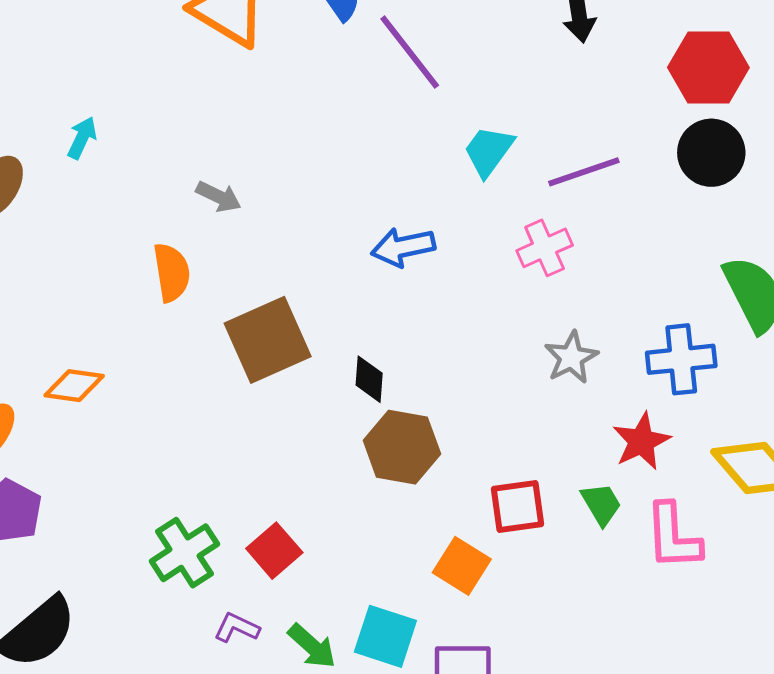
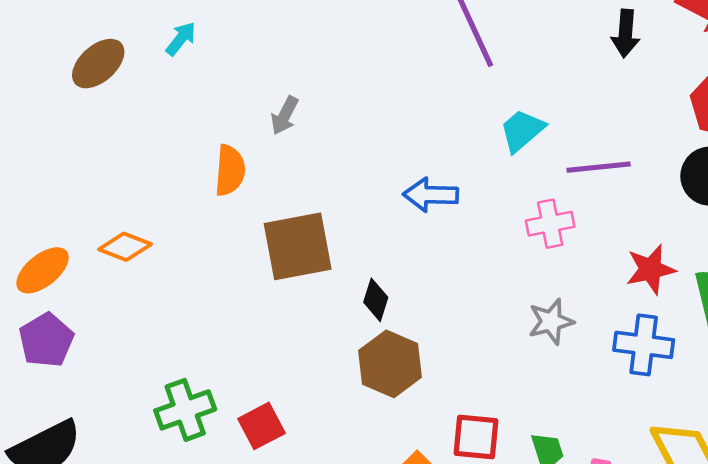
gray arrow: (219, 197) -> (285, 116), turned 78
red star: (641, 441) -> (651, 269), moved

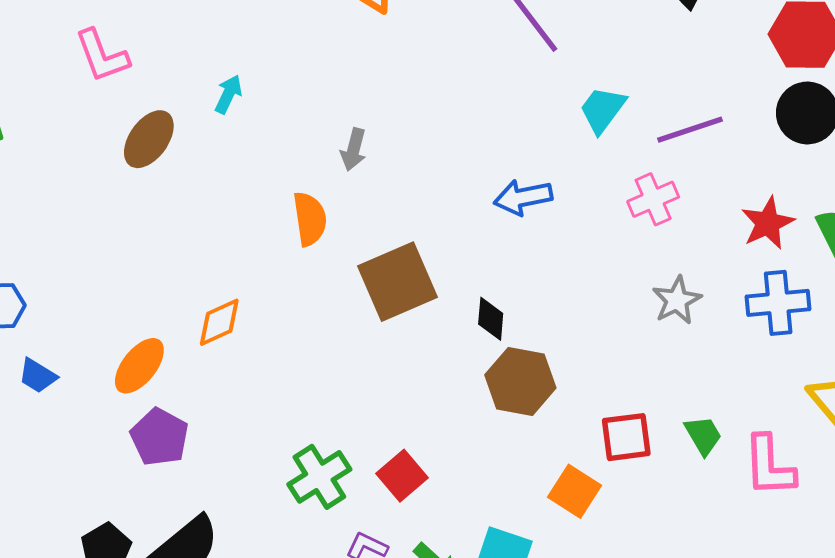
orange diamond: (125, 247) -> (219, 322), turned -33

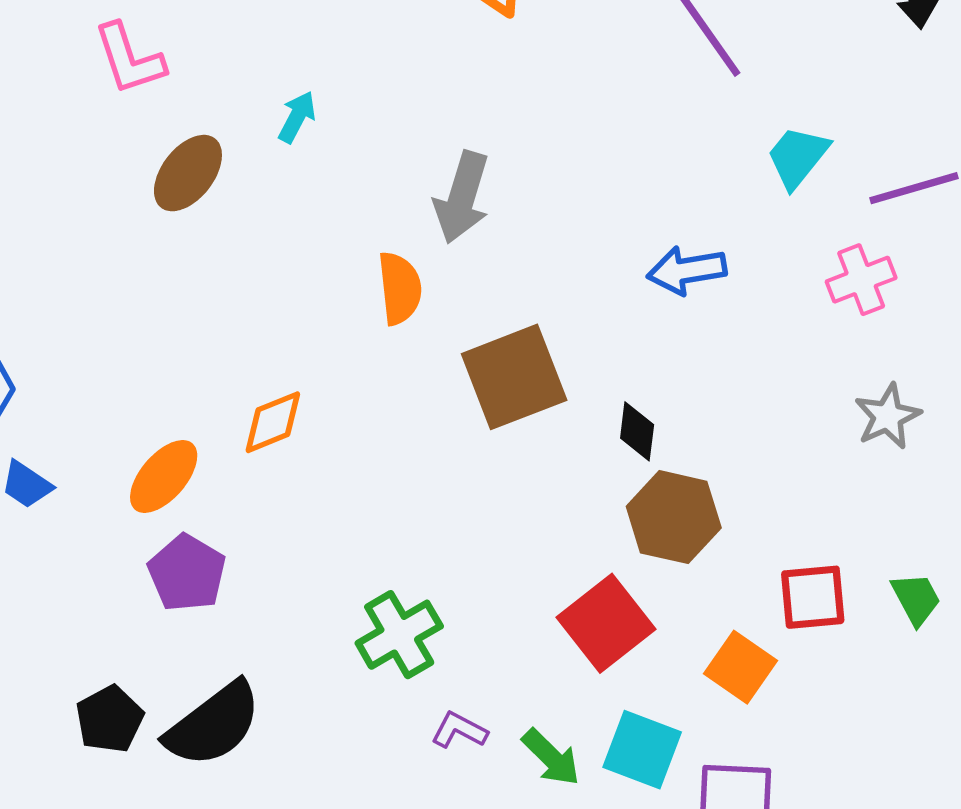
gray arrow: (354, 149) -> (462, 197), size x1.6
red square: (402, 476) -> (606, 623), moved, size x1.4

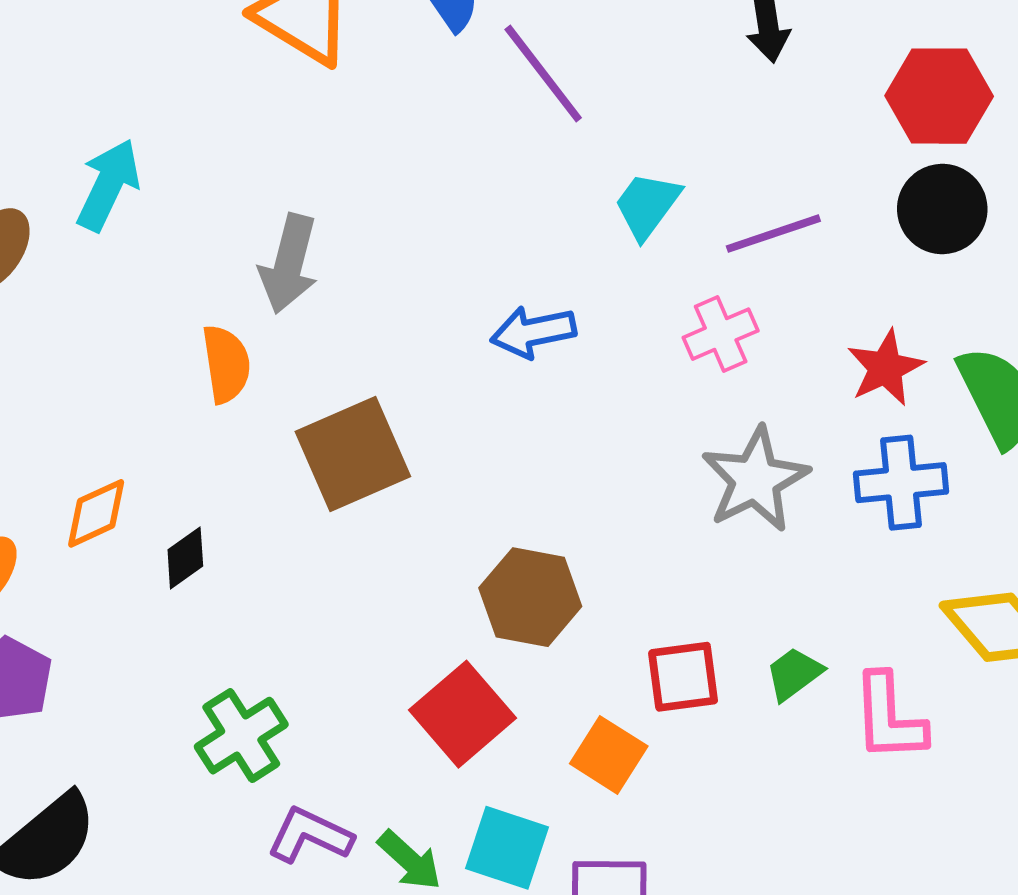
cyan arrow: (297, 117) -> (108, 185), size x1.6
gray star: (888, 416) -> (755, 479), size x1.5
black diamond: (637, 431) -> (185, 558), moved, turned 50
green trapezoid: (916, 599) -> (794, 674), turned -96
purple L-shape: (459, 730) -> (310, 835), size x1.4

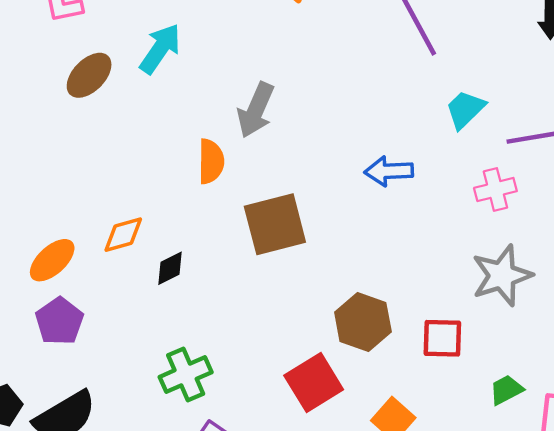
red square: (683, 677) -> (442, 338), moved

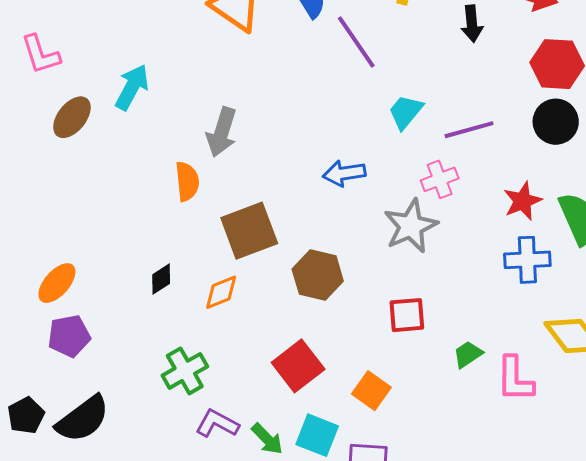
orange diamond: (123, 235) -> (221, 292), moved
gray star: (502, 276) -> (411, 226), moved
purple pentagon: (59, 321) -> (69, 336), turned 30
brown hexagon: (363, 322) -> (318, 275), moved

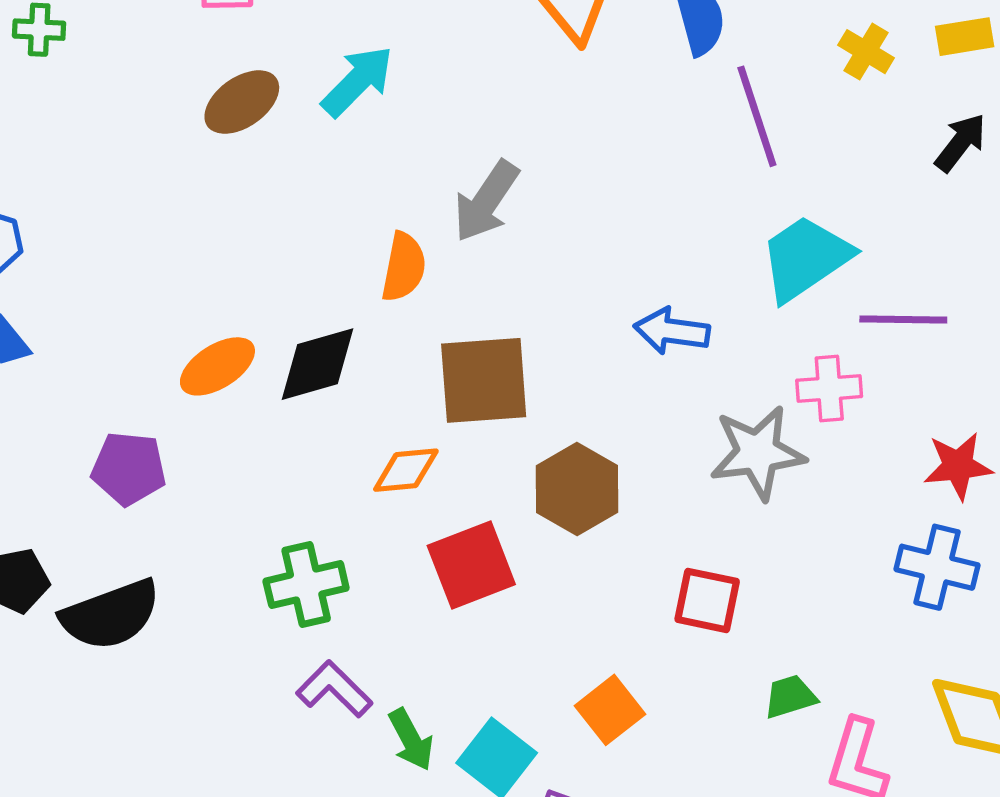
black arrow: (472, 24) -> (961, 143), turned -153
cyan trapezoid: (406, 112) -> (805, 258), size x1.5
black diamond: (161, 279) -> (317, 364), moved, size x1.6
orange ellipse: (57, 283) -> (217, 366), moved
red square: (298, 366) -> (471, 565), moved

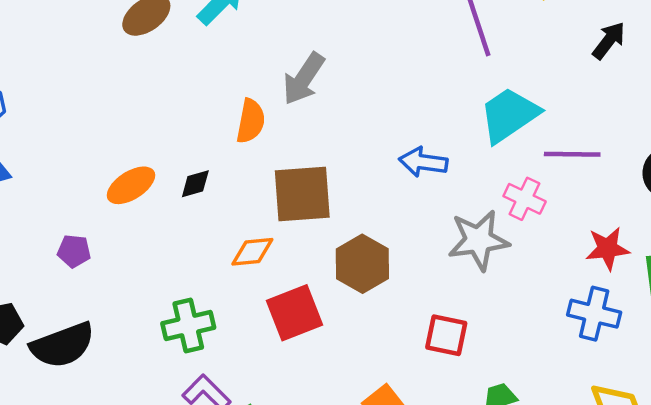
black diamond: (317, 364) -> (195, 184), size x0.6
pink cross: (829, 388) -> (525, 199), turned 30
purple pentagon: (129, 469) -> (74, 251), size x0.7

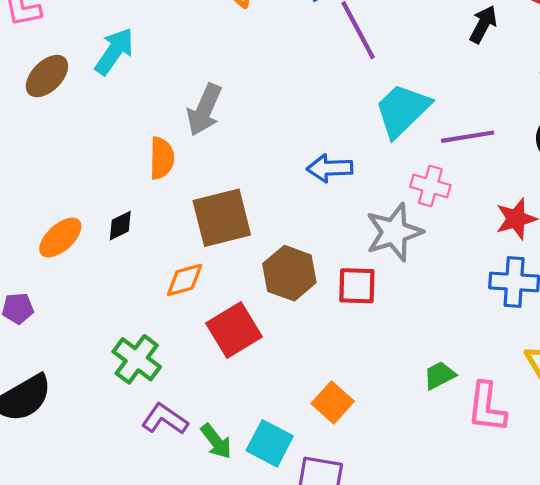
green cross: (188, 326) -> (137, 359), turned -30
red square: (446, 335) -> (357, 286), moved

